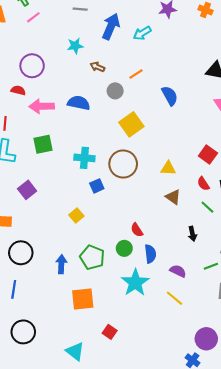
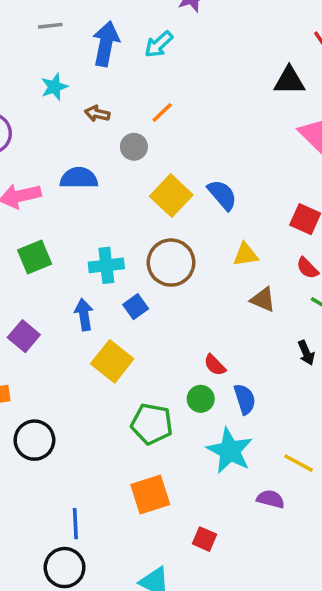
blue semicircle: (170, 96) -> (222, 195), moved
yellow square: (76, 215) -> (112, 361), size x1.6
blue arrow: (61, 264) -> (84, 315), moved
purple semicircle: (178, 271) -> (271, 499), moved
blue line: (14, 289) -> (75, 524), moved

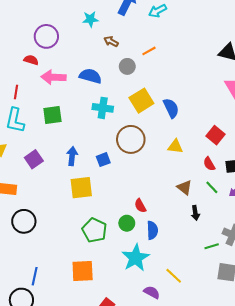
cyan cross: (106, 265) -> (103, 108), moved
brown triangle: (263, 300) -> (184, 187), moved
yellow square: (112, 361) -> (81, 188), turned 30

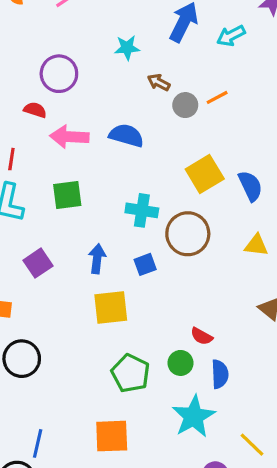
gray circle: (127, 66) -> (185, 105), moved
cyan cross: (103, 108) -> (142, 210), moved
red semicircle: (140, 206) -> (202, 336), turned -32

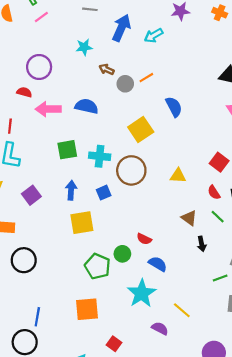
blue semicircle: (250, 186) -> (174, 107), moved
green square: (67, 195) -> (67, 150), moved
green circle: (181, 363) -> (122, 254), moved
blue semicircle: (220, 374) -> (158, 264), turned -54

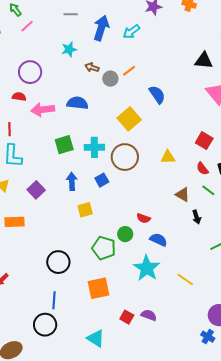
yellow square: (82, 223) -> (85, 210), size x0.7
black circle: (24, 260) -> (58, 262), moved
purple semicircle: (160, 328) -> (149, 315), moved

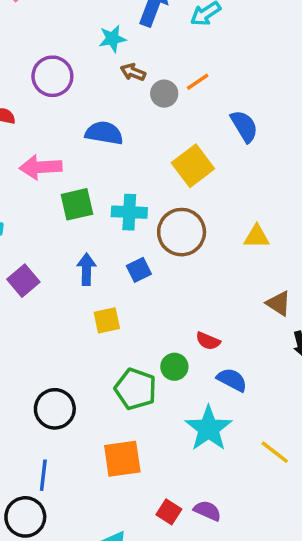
cyan star: (69, 49) -> (112, 39), moved
purple circle: (30, 72) -> (52, 76), moved
pink arrow: (43, 110) -> (41, 167), moved

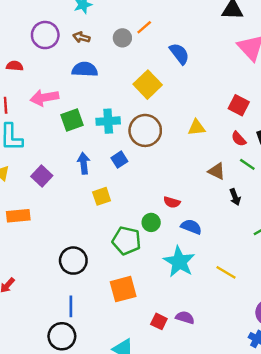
brown arrow: (133, 72) -> (81, 37), moved

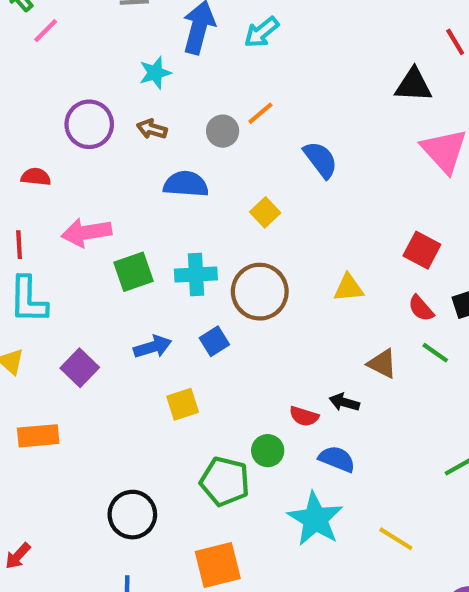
blue semicircle: (85, 69) -> (186, 184), moved
yellow square: (148, 85) -> (265, 212), size x0.6
blue arrow: (84, 163) -> (153, 347), turned 78
black arrow: (235, 197) -> (344, 402), moved, turned 126

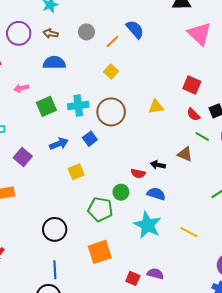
orange line: (260, 113) -> (112, 42), moved
blue semicircle: (321, 160) -> (135, 29), moved
blue semicircle: (186, 184) -> (54, 63), moved
pink arrow: (86, 232) -> (21, 88), size x0.6
brown triangle: (382, 364) -> (185, 154), moved

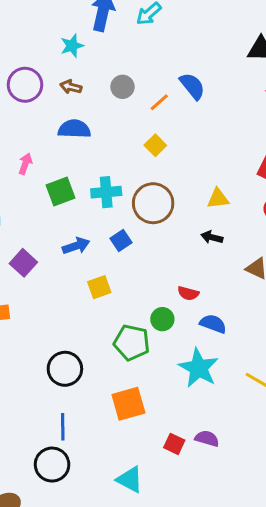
pink arrow: (21, 88) -> (25, 164), turned 120
black arrow: (158, 165) -> (212, 237), moved

